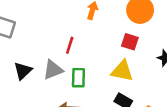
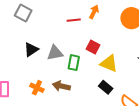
red square: (130, 42) -> (93, 47), moved
red line: (70, 45) -> (74, 20), moved, turned 56

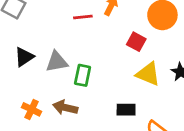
red square: (93, 47) -> (136, 42), moved
yellow triangle: (109, 63) -> (148, 74), moved
black rectangle: (106, 87) -> (126, 110), turned -40

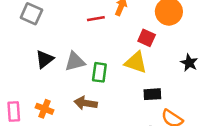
yellow triangle: (148, 74) -> (136, 62), moved
orange cross: (32, 109) -> (44, 109), moved
black rectangle: (126, 110) -> (152, 94), moved

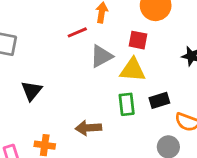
gray triangle: (75, 62) -> (101, 56), moved
green rectangle: (99, 72) -> (127, 104), moved

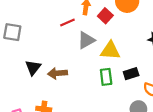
red square: (138, 40) -> (105, 16), moved, turned 32
brown arrow: (88, 128) -> (57, 73), moved

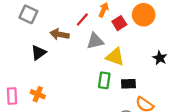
red line: (67, 22) -> (82, 20), turned -40
brown arrow: (57, 73) -> (60, 34), moved

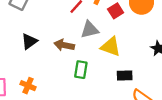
brown arrow: (60, 34) -> (64, 45), moved
green rectangle: (104, 80) -> (81, 70), moved

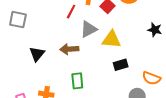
green rectangle: (81, 70) -> (77, 81), moved
black rectangle: (125, 75) -> (121, 65), moved

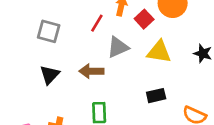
gray square: (18, 20) -> (49, 31), moved
yellow triangle: (112, 40) -> (159, 52), moved

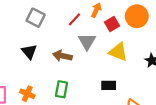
gray triangle: (118, 47) -> (87, 41), turned -48
black triangle: (50, 75) -> (29, 52), turned -35

